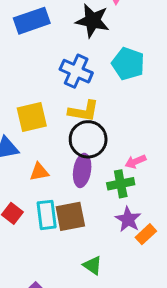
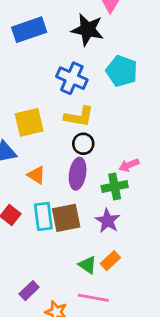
black circle: (88, 139) -> (83, 144), size x0.6
orange triangle: (39, 172) -> (36, 175), turned 42
purple star: (128, 219) -> (107, 221), moved
orange rectangle: (146, 234) -> (110, 261), moved

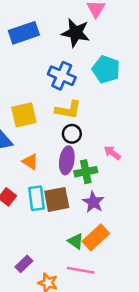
pink arrow: (129, 165) -> (112, 153), turned 60
green cross: (115, 186) -> (86, 172), moved
orange rectangle: (110, 261) -> (96, 237), size x1.5

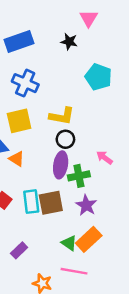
black star: (76, 33) -> (69, 42), size x0.6
blue cross: (62, 76) -> (25, 83), moved
orange triangle: (30, 162) -> (17, 159), moved
purple rectangle: (24, 264) -> (19, 250), moved

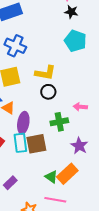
black star: (69, 42) -> (71, 12), moved
pink arrow: (105, 158) -> (80, 107), turned -32
purple ellipse: (61, 165) -> (23, 123), moved
purple star: (86, 205) -> (79, 146), moved

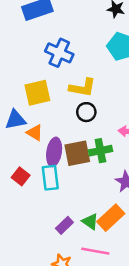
blue cross: (15, 46) -> (59, 53), moved
brown square: (36, 144) -> (77, 153), moved
purple rectangle: (10, 183) -> (64, 225), moved

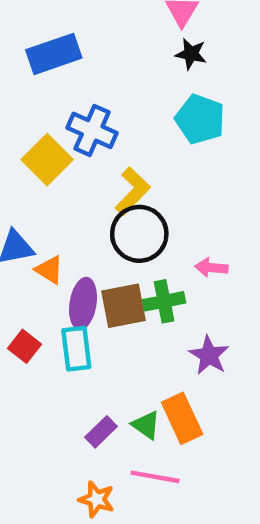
yellow L-shape: (82, 88) -> (133, 191), turned -56
yellow square: (37, 93) -> (47, 160), moved, turned -32
black circle: (86, 112) -> (139, 234), size x1.6
orange rectangle: (111, 218) -> (182, 418), turned -72

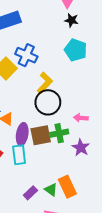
purple star: (209, 355) -> (81, 148), moved

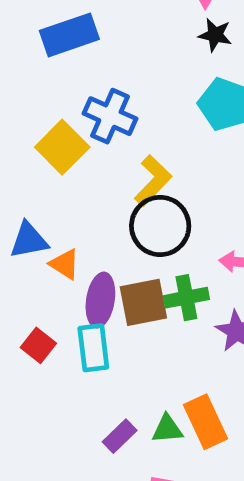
green triangle: (51, 190) -> (167, 429), turned -40

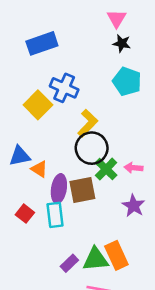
green cross: (186, 298) -> (106, 169), moved, turned -35
green triangle: (167, 429) -> (96, 259), size x1.5

